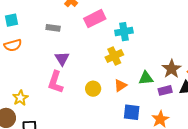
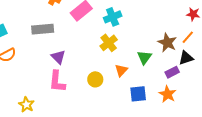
gray rectangle: (53, 28) -> (43, 29), size x1.5
green triangle: (146, 78) -> (144, 57), turned -35
purple rectangle: (165, 90) -> (172, 72), moved

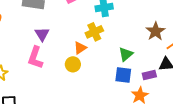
brown star: (167, 43) -> (156, 31), moved
orange triangle: (121, 70) -> (80, 48), moved
blue square: (138, 94) -> (123, 75), moved

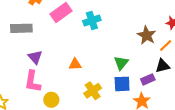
yellow cross: (94, 32) -> (93, 91), moved
orange triangle: (80, 48) -> (75, 64), turned 40
yellow circle: (73, 64) -> (51, 100), moved

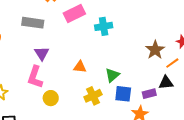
green triangle: (121, 63) -> (112, 75), moved

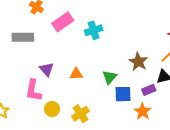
brown star: (155, 50) -> (138, 62), moved
purple triangle: (42, 53) -> (47, 69), moved
yellow cross: (93, 96) -> (81, 114), moved

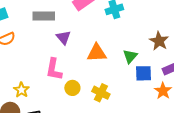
purple triangle: (47, 69) -> (63, 37), moved
orange triangle: (76, 74) -> (97, 53), size x1.5
yellow cross: (81, 114) -> (101, 93), turned -30

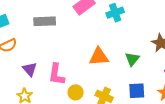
purple triangle: (63, 37) -> (30, 69), moved
blue square: (144, 73) -> (137, 91), moved

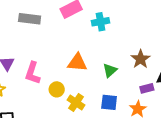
yellow circle: (76, 92) -> (57, 89), moved

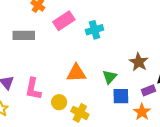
blue square: (109, 102) -> (121, 96), moved

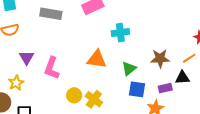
cyan cross: (95, 30) -> (120, 32), moved
brown star: (139, 62) -> (160, 58), turned 30
yellow circle: (59, 102) -> (74, 95), moved

